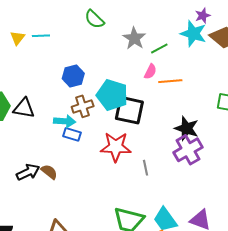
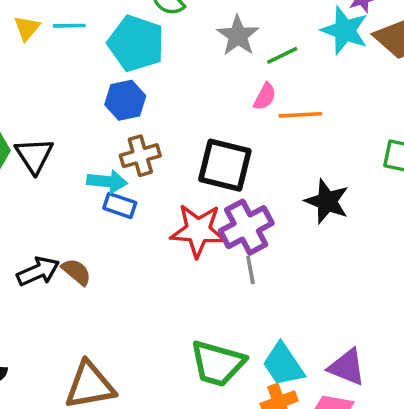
cyan pentagon: (112, 95) -> (136, 43), moved
black triangle: (24, 108) -> (34, 155), turned 45
purple cross: (188, 150) -> (246, 227), moved

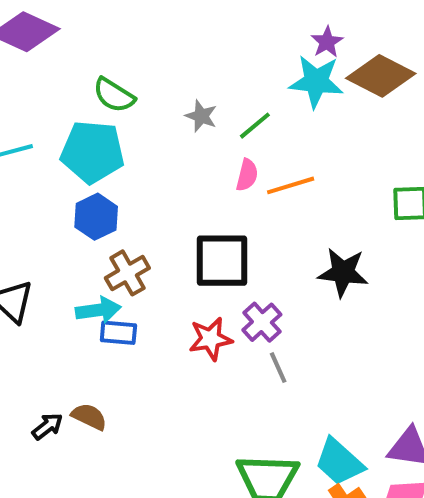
gray star: (238, 36) -> (201, 116), size x0.7
purple cross: (246, 227) -> (262, 322), size x0.7
red star: (198, 231) -> (211, 339), size x0.7
black arrow: (38, 271) -> (47, 426), size x0.7

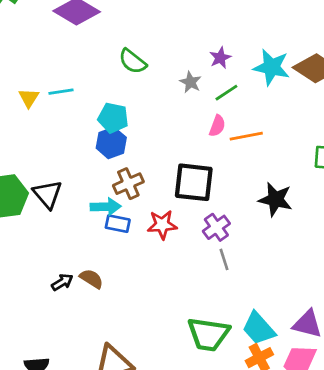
purple star: (327, 42) -> (220, 58), moved
cyan pentagon: (92, 152) -> (113, 118), moved, size x0.7
red star: (211, 339) -> (162, 225), moved

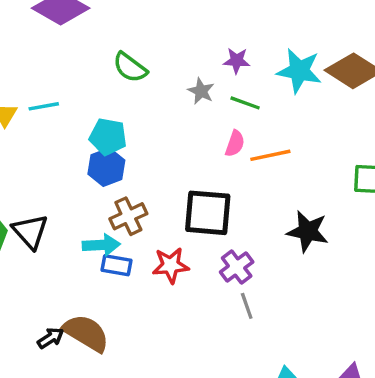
purple star: (220, 58) -> (237, 61), turned 30
green line: (226, 93) -> (245, 103), turned 55
brown semicircle: (91, 279) -> (86, 333), size x1.6

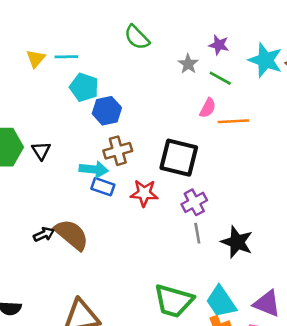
cyan pentagon: (108, 137) -> (84, 87), moved
black triangle: (30, 231) -> (41, 151), size x0.7
black star: (308, 231) -> (237, 242), moved

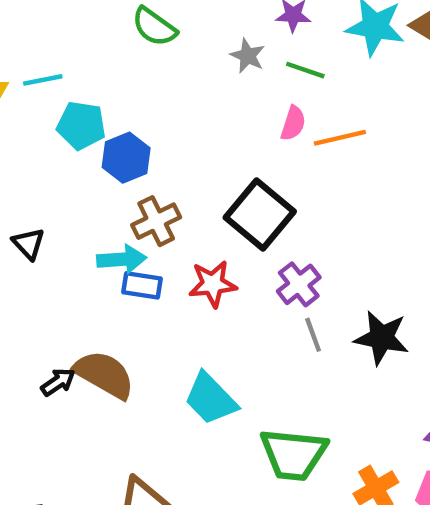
black square: (179, 158) -> (260, 214), turned 36
cyan trapezoid: (221, 302) -> (211, 399), moved

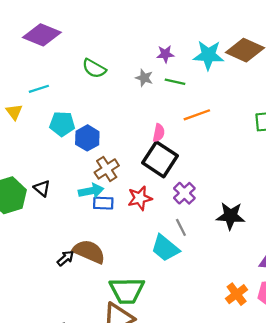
cyan line: (43, 80) -> (39, 89), moved
pink semicircle: (293, 123) -> (159, 133), moved
gray line: (313, 335) -> (181, 227), moved
cyan trapezoid: (211, 399) -> (165, 248), moved
green trapezoid: (293, 454) -> (127, 291), moved

